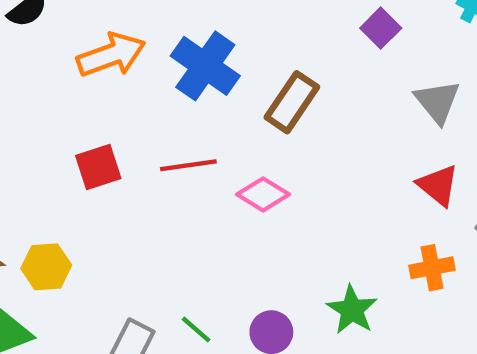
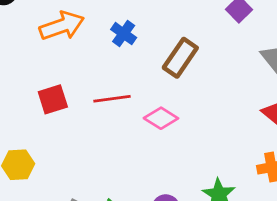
blue cross: (205, 66) -> (124, 34), size x0.6

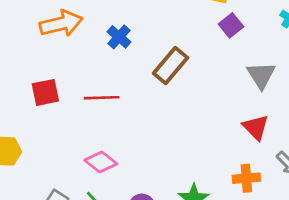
pink diamond: (161, 118) -> (101, 162), moved

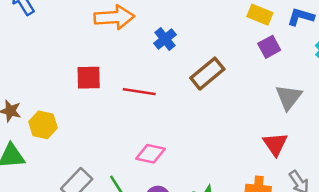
pink diamond: (101, 162) -> (150, 154), moved, turned -36

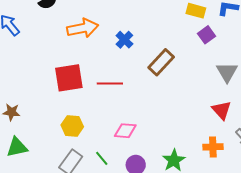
red square: (89, 78) -> (69, 78), size x1.4
yellow hexagon: (43, 125) -> (72, 126), moved

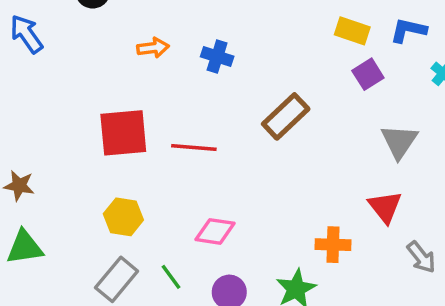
orange arrow: (83, 28) -> (153, 48), size x0.6
blue cross: (124, 40) -> (217, 57), moved, turned -30
orange cross: (213, 147) -> (333, 245), moved

